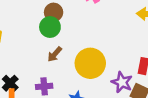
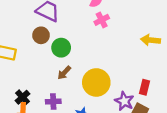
brown circle: (54, 12) -> (41, 35), moved

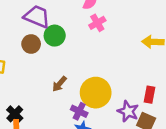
green circle: (61, 48) -> (55, 36), moved
purple cross: (53, 102) -> (79, 111), moved, turned 32

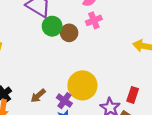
brown circle: (31, 44) -> (69, 33), moved
brown arrow: (59, 84) -> (38, 96), moved

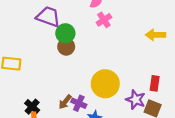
brown circle: (69, 33) -> (66, 47), moved
purple cross: (64, 101) -> (79, 103), moved

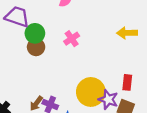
pink cross: (104, 20) -> (72, 39), moved
yellow circle: (105, 84) -> (91, 92), moved

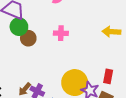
green circle: (35, 33) -> (19, 27), moved
pink cross: (72, 39) -> (61, 33), turned 32

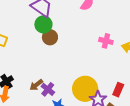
pink cross: (61, 33) -> (106, 41), moved

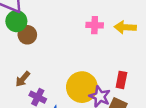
brown arrow: (36, 85) -> (23, 79), moved

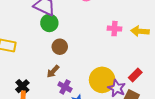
brown circle: (27, 35) -> (60, 47), moved
red rectangle: (121, 80) -> (135, 75), turned 32

